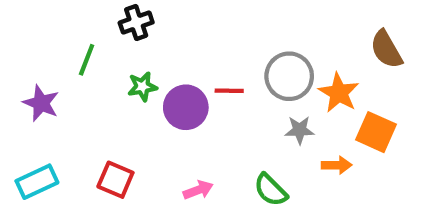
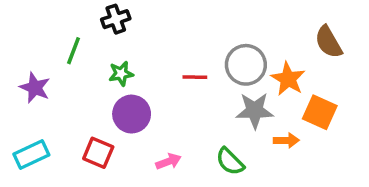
purple circle: (186, 107) -> (132, 114), moved
gray star: (299, 130) -> (255, 111), size x1.5

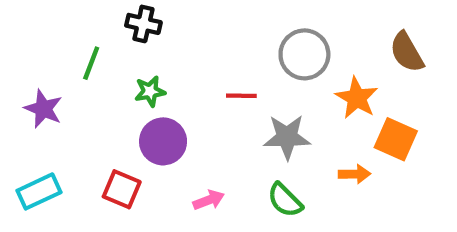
black cross: (116, 19) -> (143, 24), turned 32
gray circle: (246, 65) -> (304, 54), moved
gray star: (255, 111) -> (287, 137), moved

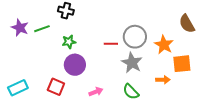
gray circle: (304, 54) -> (135, 37), moved
green line: (91, 63) -> (42, 29), turned 49
purple star: (43, 109) -> (20, 28), moved
gray star: (287, 137) -> (132, 63), turned 30
orange square: (396, 139) -> (182, 64), turned -30

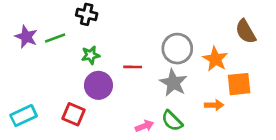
red line: (111, 44) -> (133, 67), moved
pink arrow: (96, 92) -> (144, 126), moved

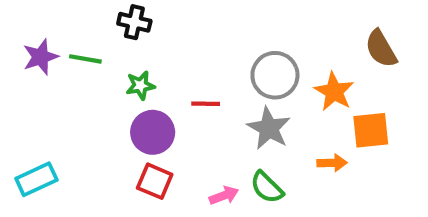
purple star: (26, 37) -> (41, 57), turned 30
green line: (55, 38) -> (85, 59), turned 30
red square: (73, 114) -> (155, 181), moved

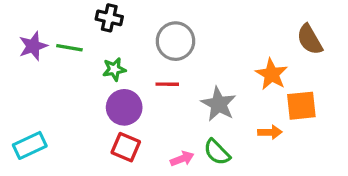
gray circle: (275, 75) -> (175, 41), moved

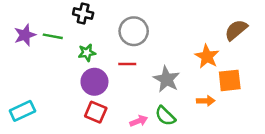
brown semicircle: (310, 39) -> (236, 30), turned 80

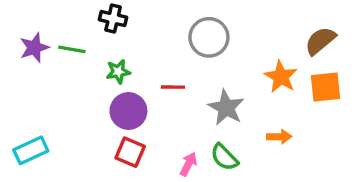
gray circle: (134, 31) -> (209, 37), moved
orange square: (230, 80) -> (325, 87), moved
pink arrow: (139, 121) -> (188, 164), turned -42

